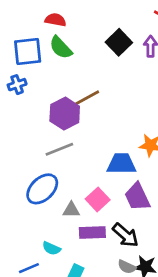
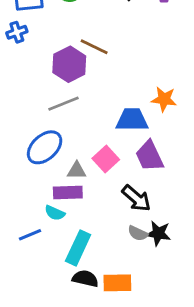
brown line: (87, 98) -> (94, 47), turned 55
purple rectangle: (92, 232) -> (68, 193), moved

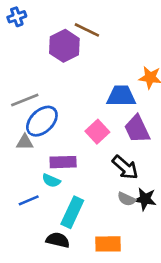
gray line: (63, 104) -> (25, 100), moved
gray triangle: (77, 171) -> (25, 142), moved
black semicircle: (85, 278) -> (58, 240), moved

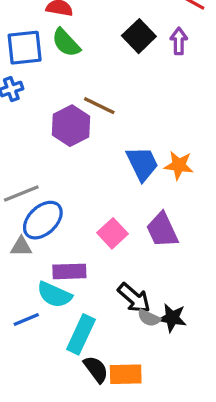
blue trapezoid: (121, 96) -> (142, 164), moved, turned 64
black arrow: (125, 167) -> (134, 298), moved
cyan semicircle: (51, 181) -> (54, 295), size x1.5
black semicircle: (58, 240) -> (96, 369), moved, turned 40

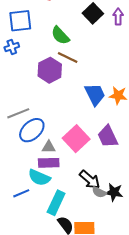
green semicircle: (66, 43) -> (60, 35), moved
pink square: (112, 233) -> (76, 139), size x1.4
gray triangle: (21, 247) -> (49, 147), moved

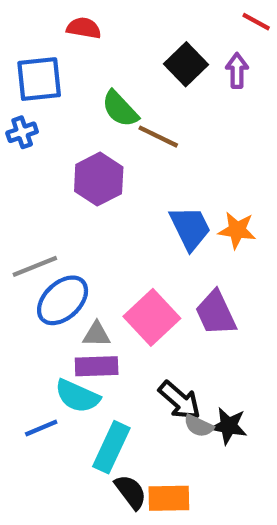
brown line: (68, 58) -> (158, 137), moved

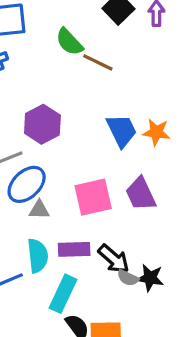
purple hexagon: (99, 179) -> (42, 124), moved
pink square: (152, 317) -> (93, 197), turned 30
gray triangle: (97, 334) -> (39, 210), moved
purple rectangle: (97, 366) -> (74, 249), moved
cyan semicircle: (77, 396) -> (38, 256), turned -120

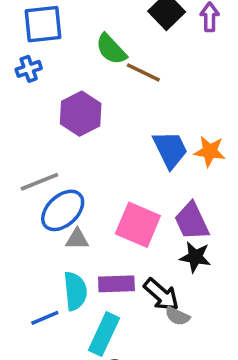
purple hexagon: (42, 124) -> (81, 114), moved
pink square: (93, 197) -> (138, 225), turned 36
black star: (150, 278) -> (195, 257), moved

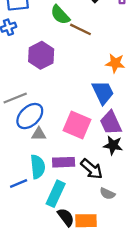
blue trapezoid: (170, 150) -> (103, 92), moved
orange star: (210, 151) -> (115, 63), moved
gray semicircle: (177, 316) -> (107, 194), moved

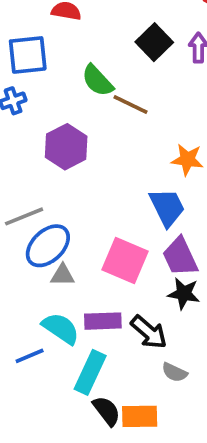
cyan semicircle: (38, 167) -> (61, 328), turned -50

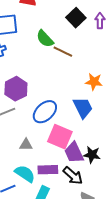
purple hexagon: (66, 147) -> (16, 89), moved
blue ellipse: (48, 246) -> (45, 112), moved
purple trapezoid: (180, 257) -> (74, 153), moved

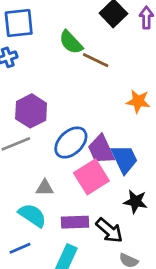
blue trapezoid: (83, 108) -> (124, 159), moved
pink square: (60, 137) -> (91, 177), turned 35
purple trapezoid: (74, 153) -> (101, 149), moved
cyan semicircle: (25, 174) -> (32, 215), moved

